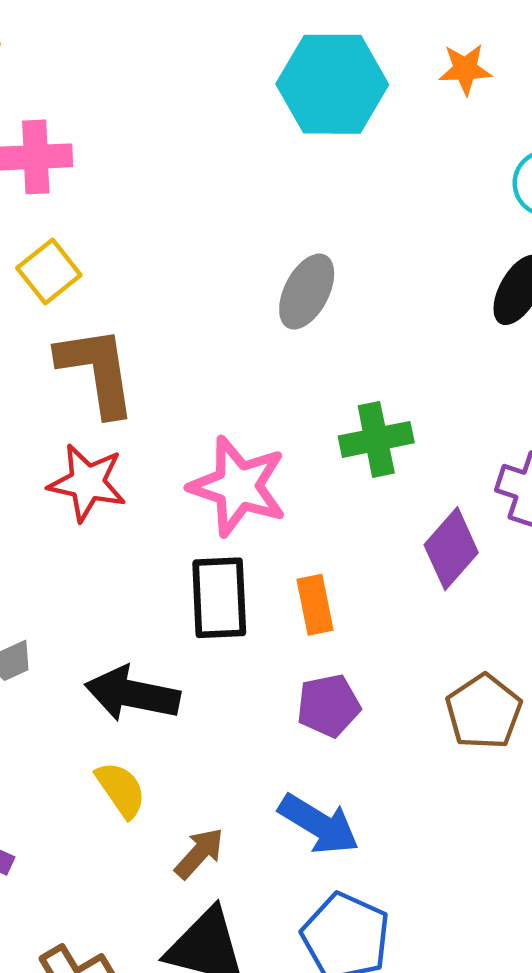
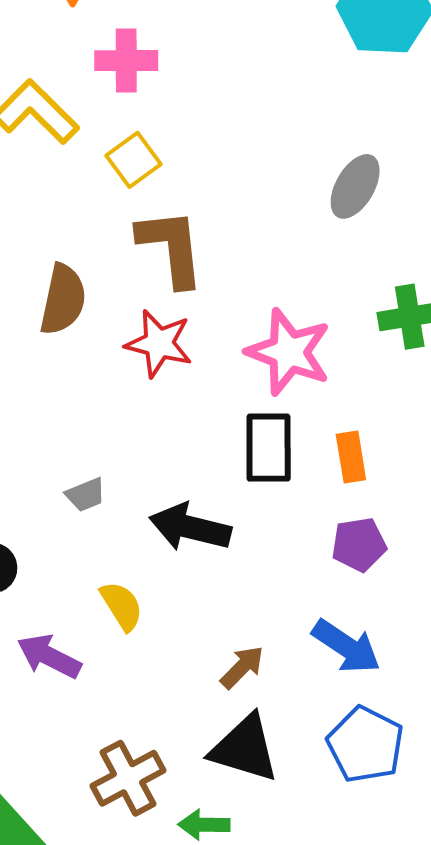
yellow semicircle: (121, 790) -> (122, 606), moved

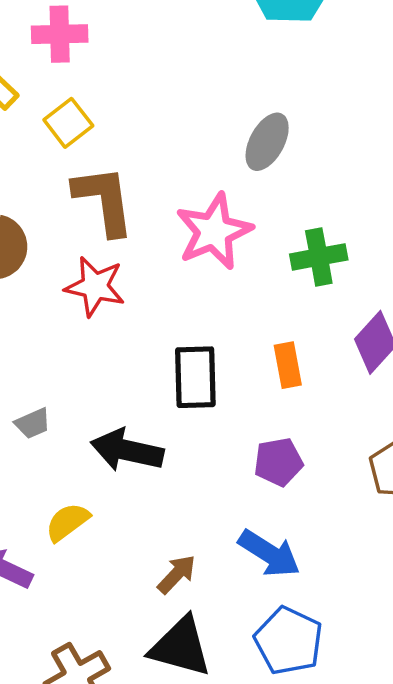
pink star: (289, 352) -> (214, 231), moved, turned 30
orange rectangle: (351, 457) -> (288, 365), moved
yellow semicircle: (122, 606) -> (67, 522), turned -93

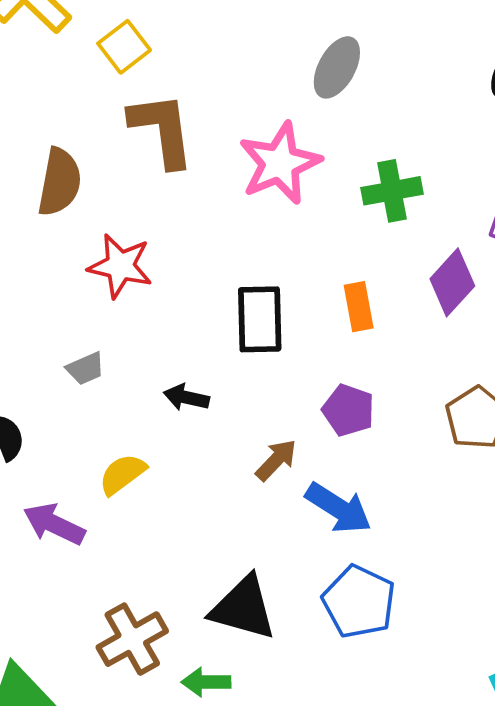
red star: (95, 286) -> (120, 266), moved
black arrow: (127, 450) -> (186, 397), size x0.6
purple pentagon: (278, 462) -> (348, 410), turned 30
brown arrow: (177, 574) -> (276, 460), moved

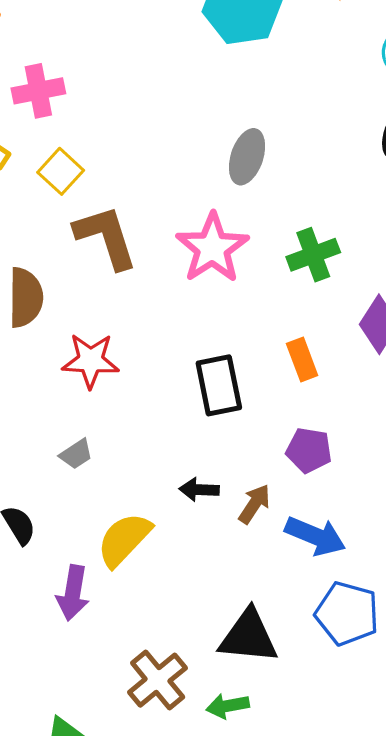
black arrow: (186, 397) -> (199, 490), moved
yellow semicircle: (122, 474) -> (124, 540), size x1.4
purple arrow: (54, 524) -> (73, 593), turned -96

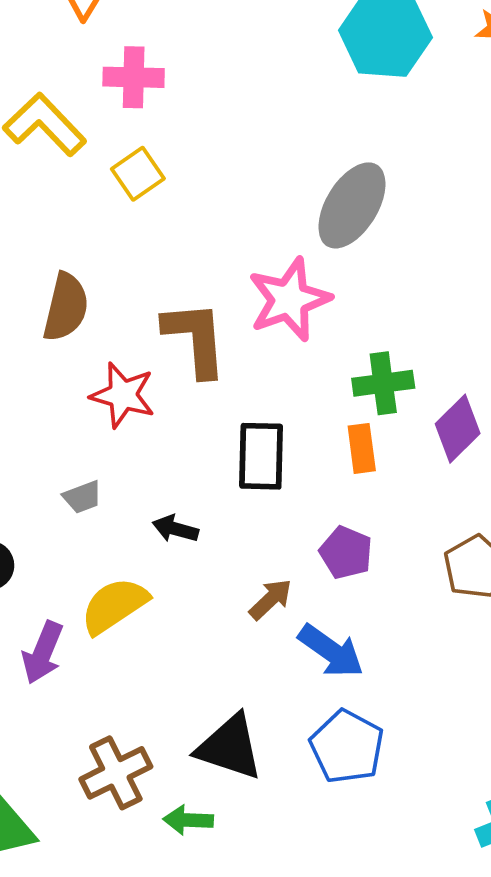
gray ellipse: (247, 157) -> (352, 205), size x1.4
brown L-shape: (106, 237) -> (195, 339), moved
green cross: (313, 255) -> (383, 383), moved
black arrow: (199, 490) -> (175, 529), moved

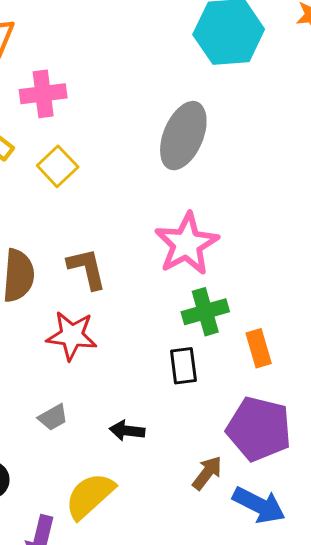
gray ellipse: (352, 205) -> (183, 136), moved
brown L-shape: (195, 339) -> (87, 269), moved, size x0.7
green cross: (383, 383) -> (205, 312), moved
black rectangle: (261, 456) -> (183, 366), size x0.7
purple pentagon: (346, 553) -> (259, 429), size x1.6

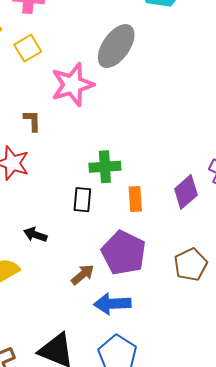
pink star: (187, 244) -> (72, 85), moved
brown L-shape: (87, 269) -> (32, 121), size x0.7
blue arrow: (259, 505) -> (112, 304), turned 138

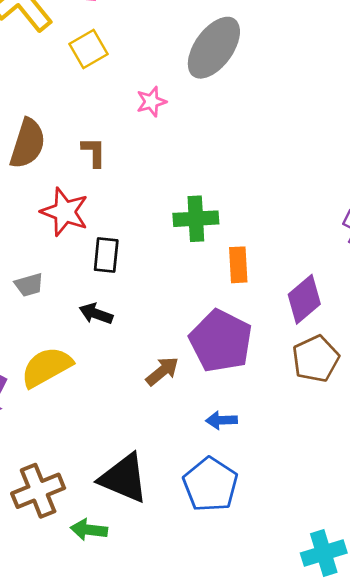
pink star: (72, 85) -> (151, 102), size x0.5
purple diamond: (186, 192) -> (304, 299), moved
black rectangle: (82, 200) -> (106, 255), moved
blue arrow: (112, 304) -> (222, 420), moved, size x0.6

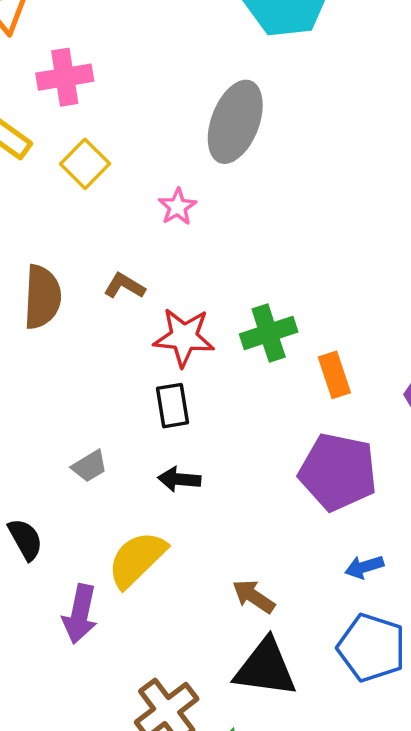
brown L-shape: (94, 152) -> (124, 286), turned -44
red star: (65, 212) -> (184, 337), moved
brown arrow: (162, 371) -> (254, 596), moved, turned -92

